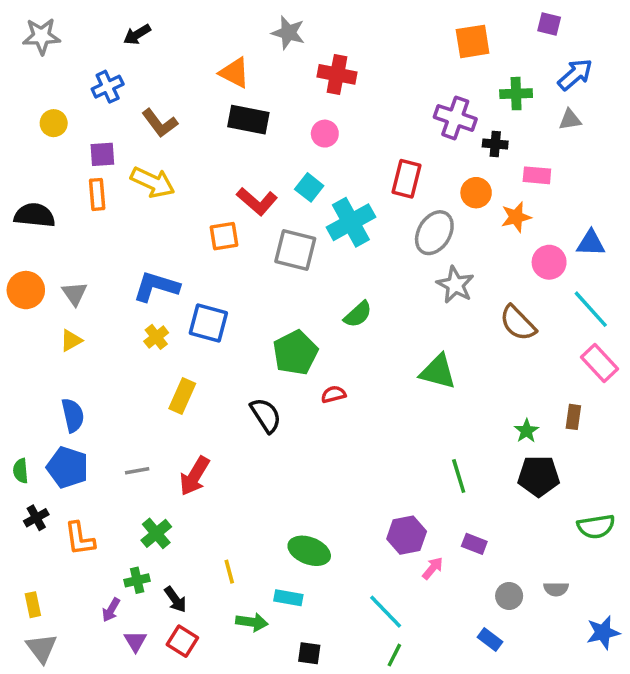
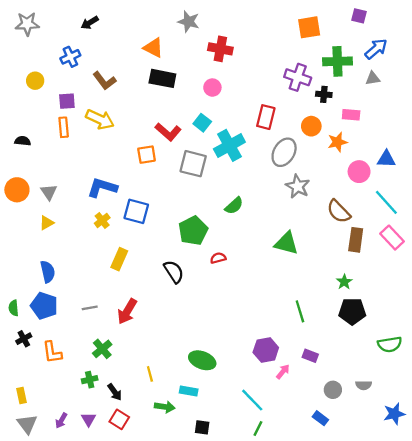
green cross: (516, 94) -> (337, 61), size x1.4
black semicircle: (35, 215) -> (23, 141), size x0.6
brown rectangle: (573, 417) -> (356, 240), moved, size x1.5
purple arrow: (111, 610) -> (61, 421), moved

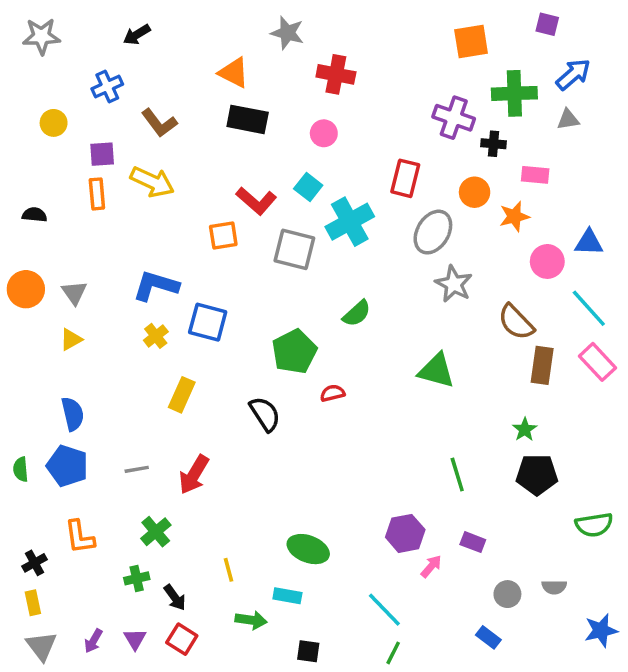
black cross: (24, 339) -> (35, 563), moved

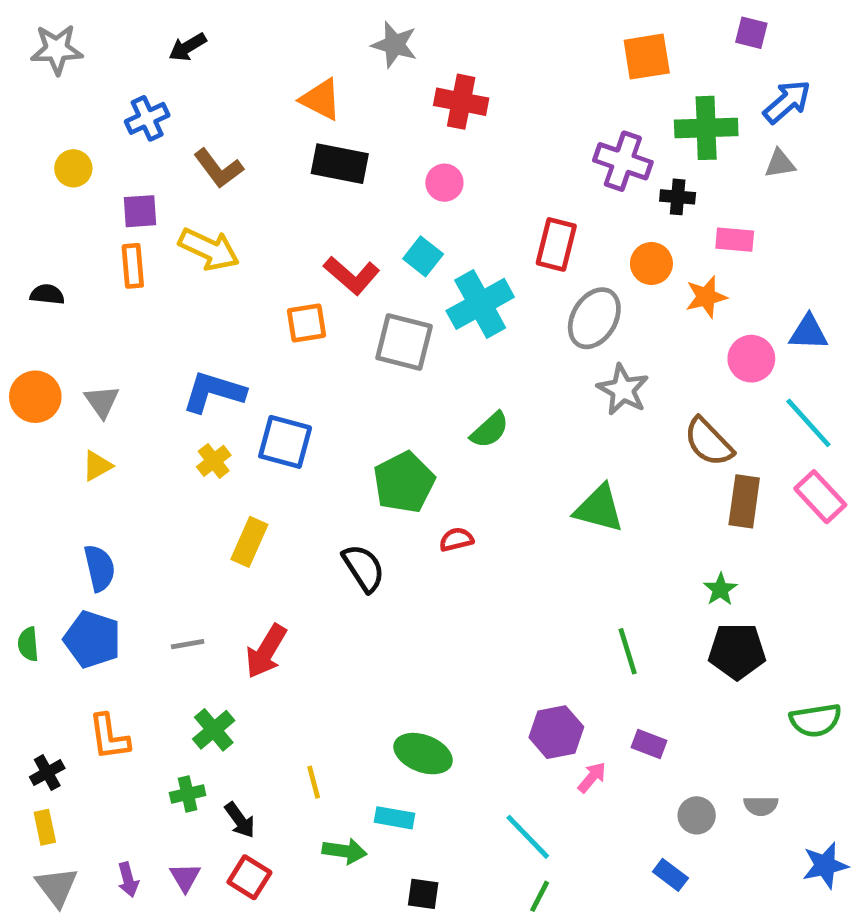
purple arrow: (93, 641) -> (128, 880), turned -45

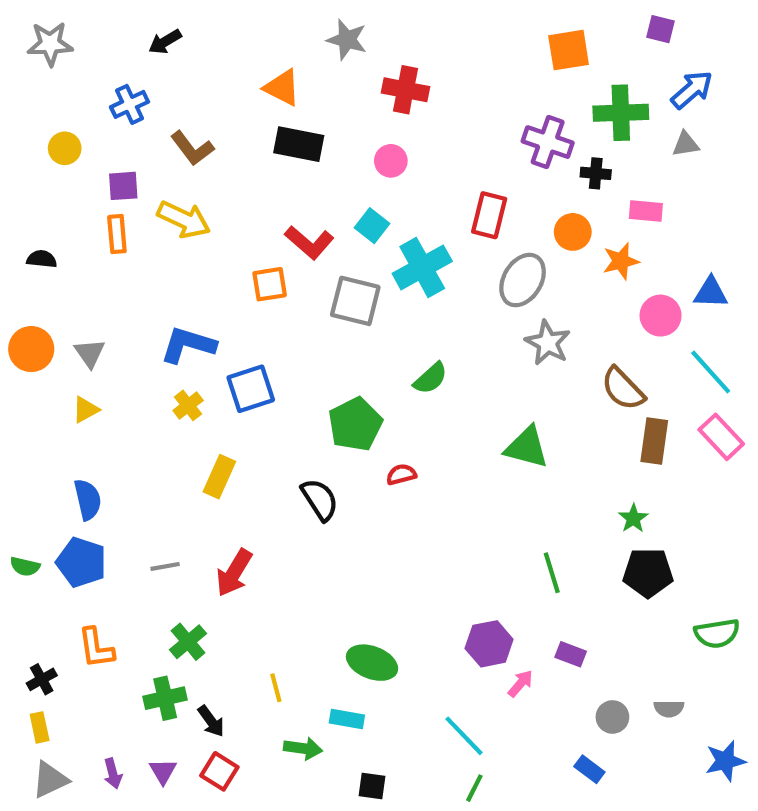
blue square: (285, 442) -> (251, 389), turned -33
green semicircle: (28, 644) -> (25, 566), turned -72
green cross: (188, 794) -> (165, 698), size x1.4
gray triangle: (57, 887) -> (50, 780), turned 42

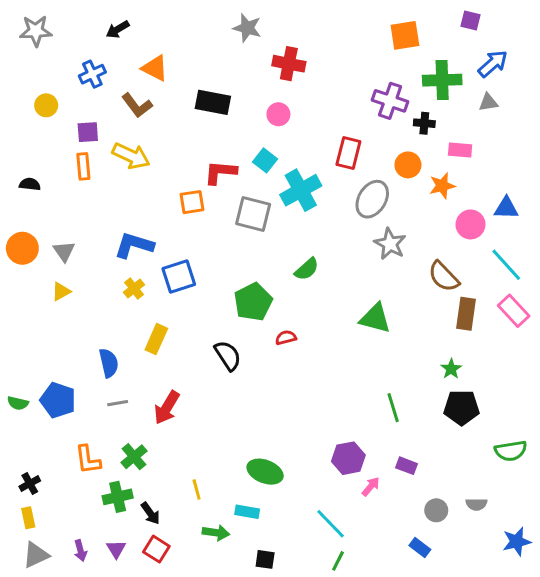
orange triangle: (282, 88) -> (155, 68), moved
red L-shape: (309, 242) -> (220, 172), turned 144
blue semicircle: (88, 500) -> (109, 363), moved
orange L-shape: (96, 648) -> (88, 460), moved

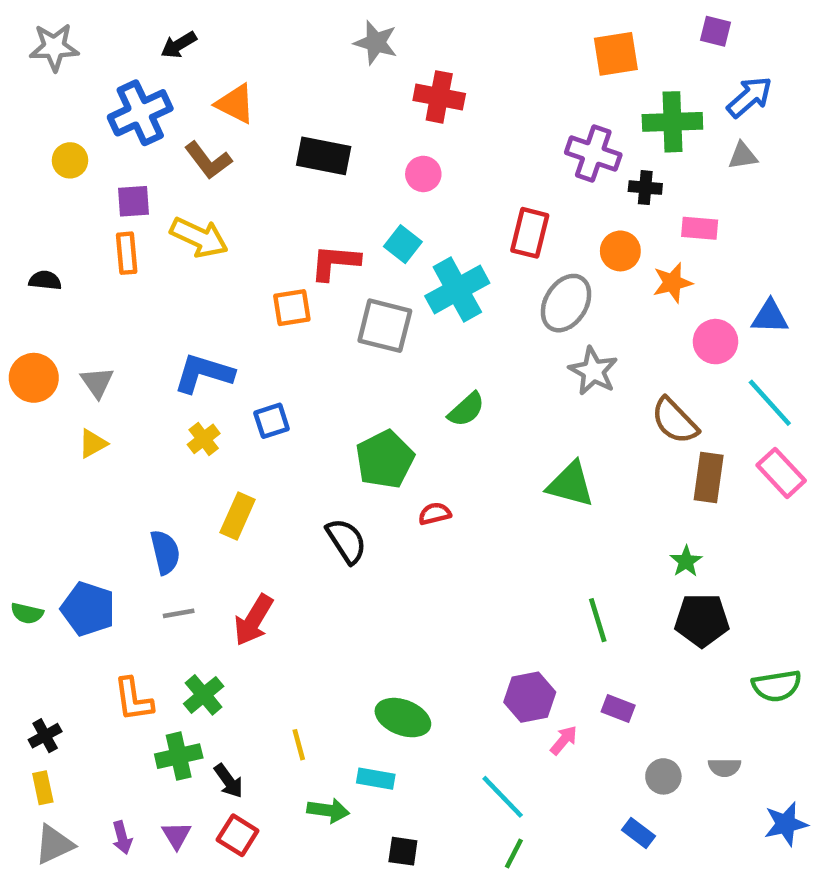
blue cross: (92, 74) -> (140, 113), size x1.5
blue square: (179, 277) -> (272, 421), size x0.7

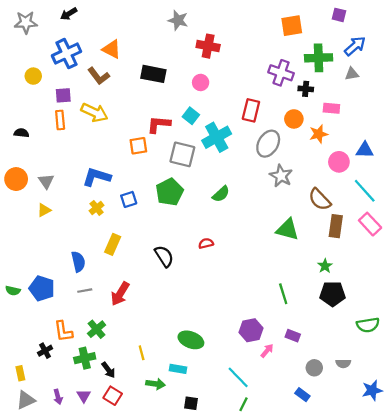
black arrow: (179, 45) -> (69, 14), moved
green pentagon: (385, 459) -> (169, 192), moved
green triangle: (571, 484) -> (287, 229), moved
black cross: (45, 736) -> (45, 351), moved

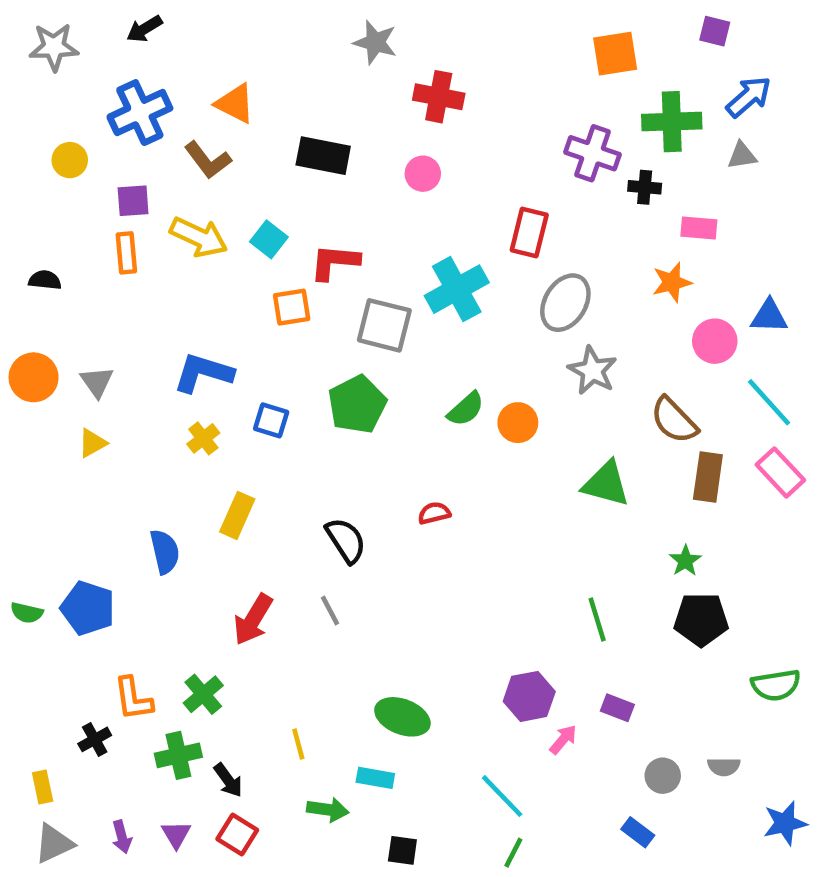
cyan square: (191, 116) -> (269, 239), moved
orange circle: (294, 119) -> (518, 423), moved
blue square: (129, 199) -> (271, 420), turned 35
gray line: (85, 291) -> (330, 610), moved, turned 72

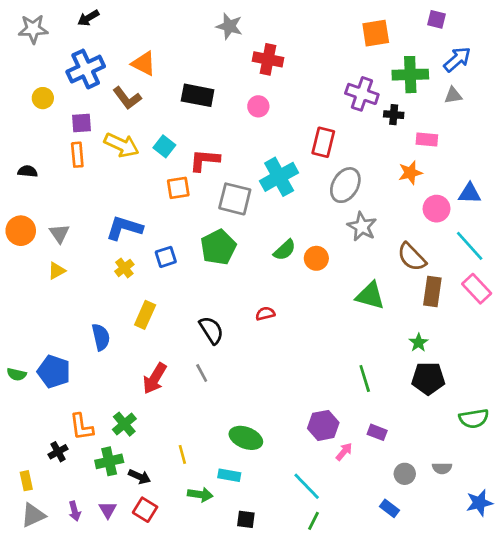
blue square: (271, 420) -> (166, 257), turned -35
black arrow: (228, 780) -> (140, 477), turned -30

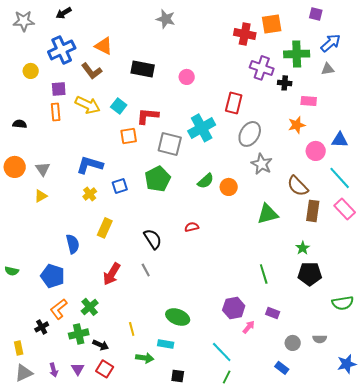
red cross: (268, 59) -> (245, 34), moved
green triangle: (370, 296) -> (268, 214), turned -30
blue pentagon: (54, 372) -> (53, 276), moved
orange L-shape: (81, 427) -> (59, 309), turned 60

